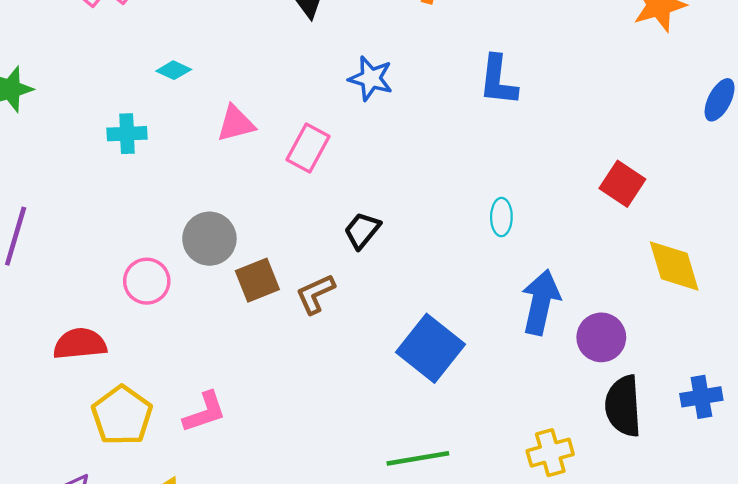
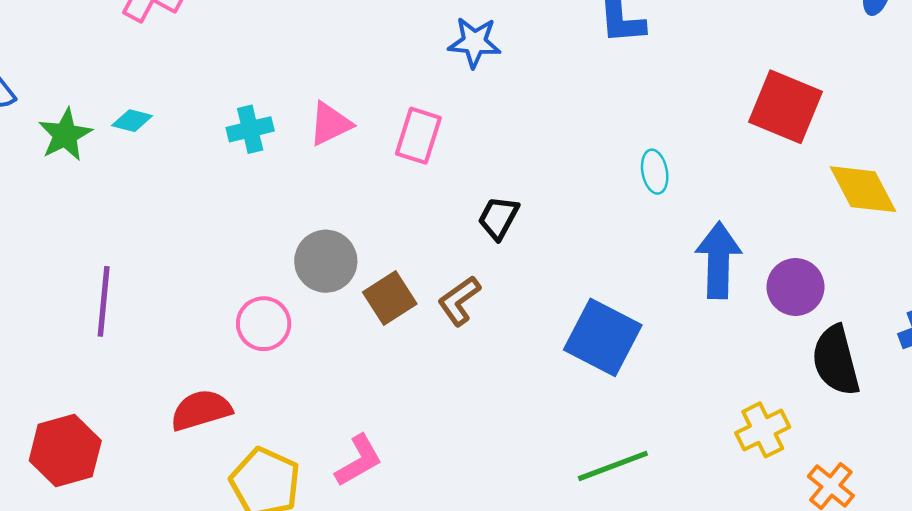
cyan diamond: (174, 70) -> (132, 121), moved
cyan cross: (127, 134) -> (250, 129), moved
red square: (622, 184) -> (785, 107), size x1.4

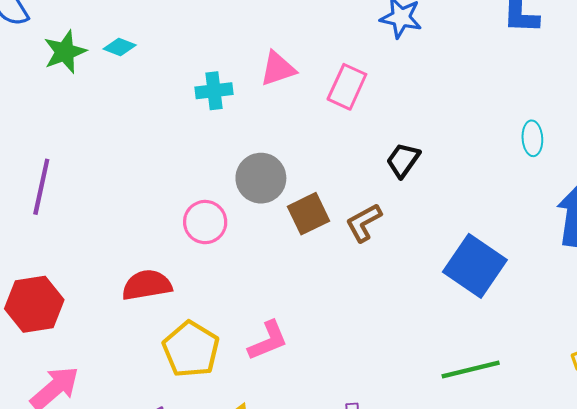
cyan cross: (250, 129) -> (214, 91), moved
purple line: (104, 301) -> (41, 187), moved

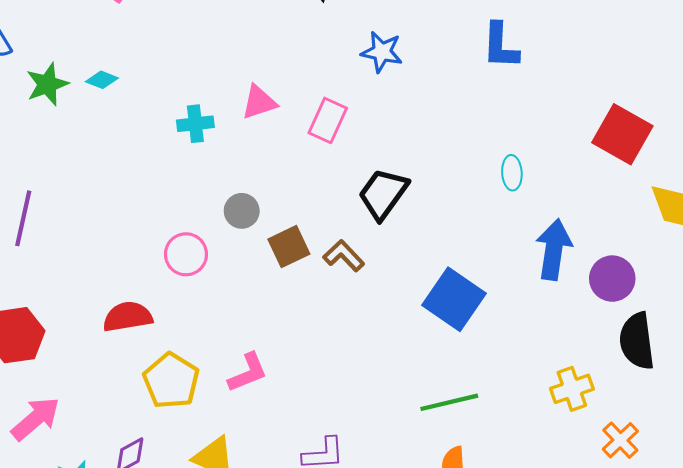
black trapezoid: (403, 160) -> (383, 194), size x1.5
gray circle: (261, 178) -> (242, 211), size x0.7
brown L-shape: (364, 223) -> (344, 256), turned 75

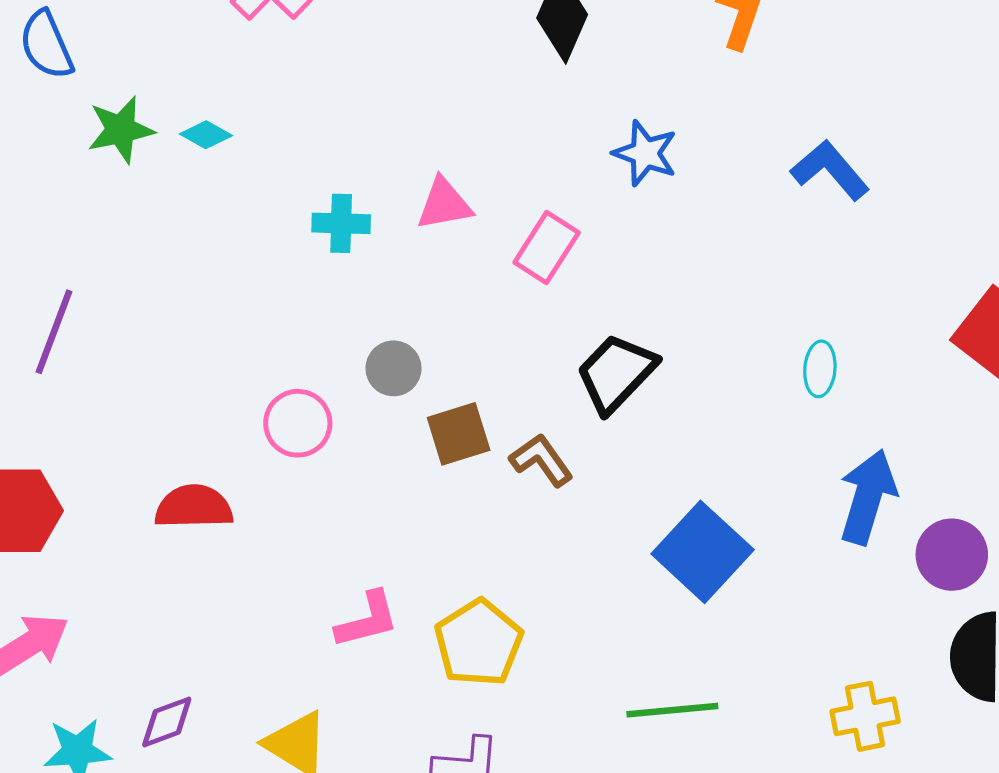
blue L-shape: (500, 46) -> (830, 170), turned 129
yellow pentagon: (171, 381) -> (479, 643), moved

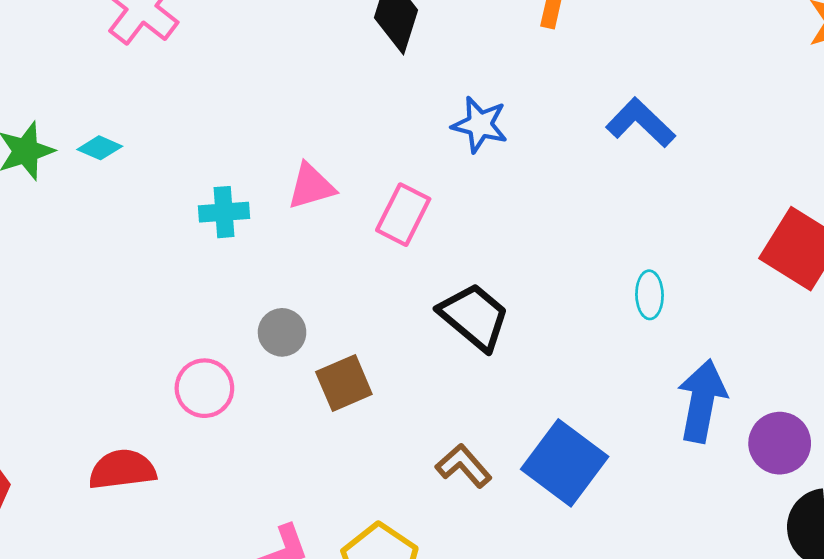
black trapezoid: (616, 373) -> (474, 317), turned 92
brown L-shape: (541, 460) -> (464, 466), moved

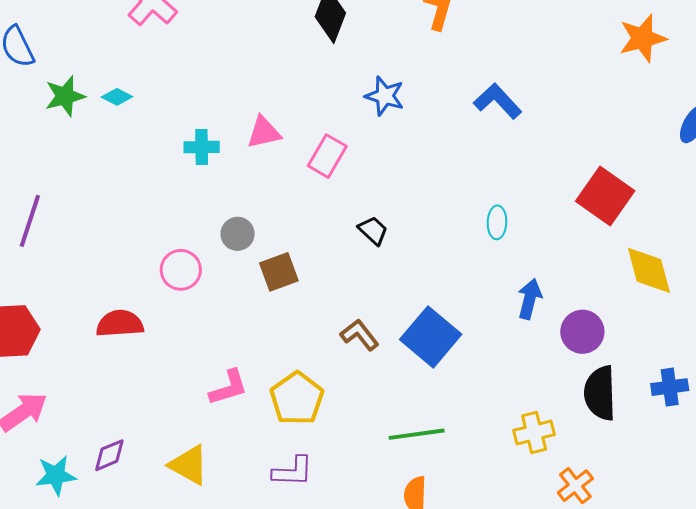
black trapezoid: (474, 317) -> (373, 231), size x0.6
blue arrow: (702, 401) -> (530, 299), size x0.7

